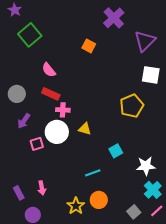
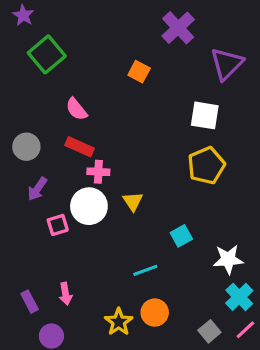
white square: (151, 75) -> (205, 115), moved
yellow triangle: (85, 129) -> (133, 201), turned 40

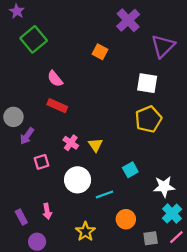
gray circle: (26, 147) -> (13, 117), moved
pink cross: (98, 172) -> (71, 143), moved, turned 32
white circle: (89, 206) -> (78, 180), moved
orange circle: (155, 313) -> (126, 219), moved
gray square: (209, 331) -> (151, 238), turned 32

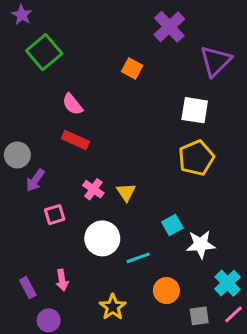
white star: (164, 187) -> (201, 244), moved

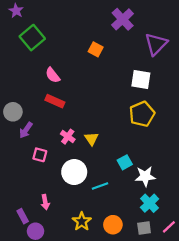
pink square: (55, 215) -> (40, 155), turned 32
cyan cross: (227, 283) -> (149, 203), moved
purple rectangle: (28, 288) -> (23, 216), moved
orange circle: (166, 291) -> (113, 225), moved

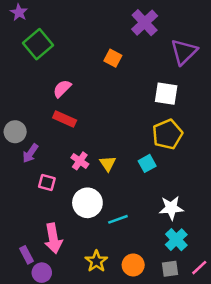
pink semicircle: (53, 75) -> (62, 89), turned 84
cyan square: (125, 162) -> (147, 163), moved
pink arrow: (45, 202) -> (53, 238), size x1.6

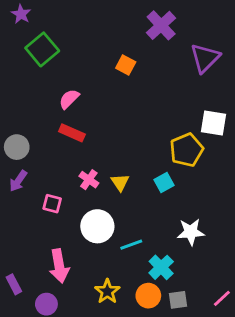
white square: (166, 94) -> (213, 123), moved
purple arrow: (30, 153) -> (18, 181), moved
cyan cross: (176, 240) -> (161, 267), moved
purple rectangle: (27, 255) -> (14, 284), moved
gray square: (170, 269) -> (178, 300), moved

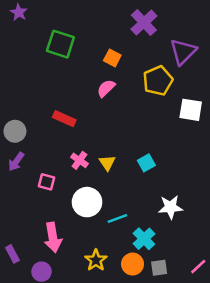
green square: (42, 49) -> (60, 44), moved, turned -32
pink semicircle: (69, 99) -> (106, 88), moved
yellow pentagon: (187, 150) -> (158, 81), moved

